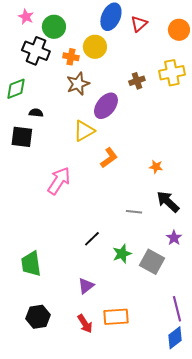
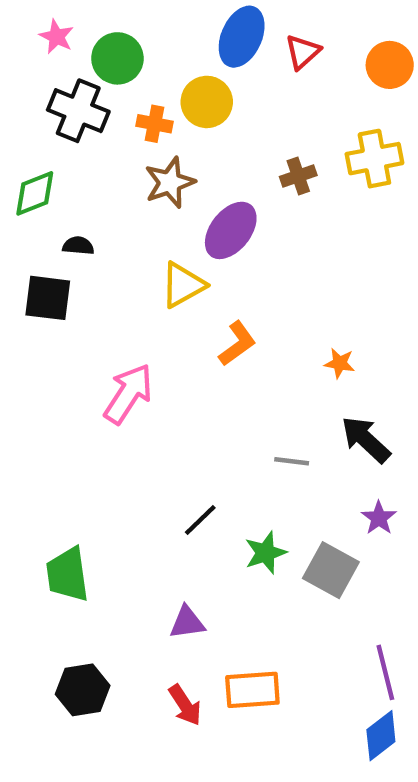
purple triangle: (86, 286) -> (187, 622), turned 30

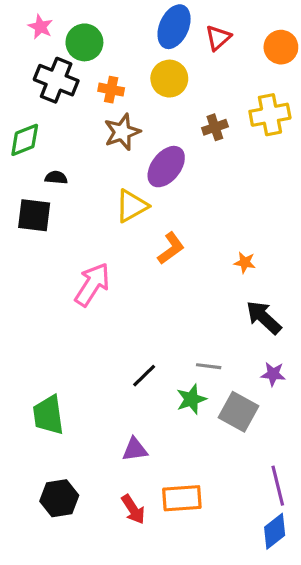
yellow circle: (207, 102) -> (169, 79), moved
gray line: (292, 461) -> (209, 366), moved
purple star: (379, 518) -> (273, 374), turned -30

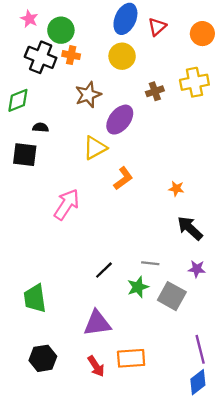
orange cross: (111, 90) -> (71, 55), moved
purple triangle: (135, 450) -> (97, 323), size x1.5

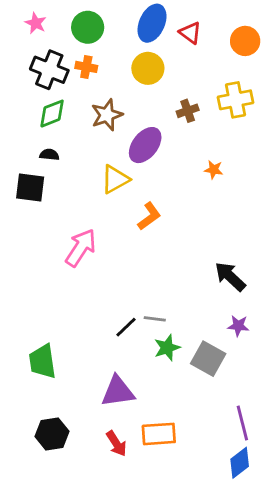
red triangle: (157, 27) -> (190, 33), turned -42
green circle: (61, 30) -> (88, 27), moved
green diamond: (18, 100) -> (52, 114), moved
orange star: (176, 189) -> (214, 170), moved
gray line: (150, 263) -> (155, 319), moved

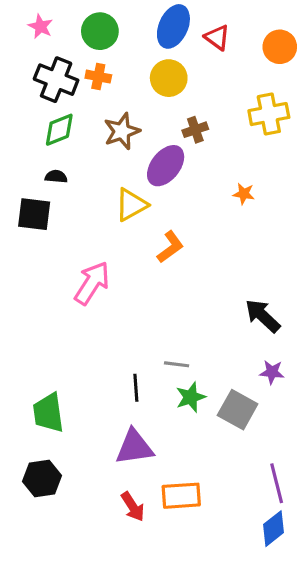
brown cross: (188, 111) -> (195, 130), moved
black line: (126, 327) -> (136, 388), moved, turned -50
black hexagon: (52, 434) -> (42, 478), moved

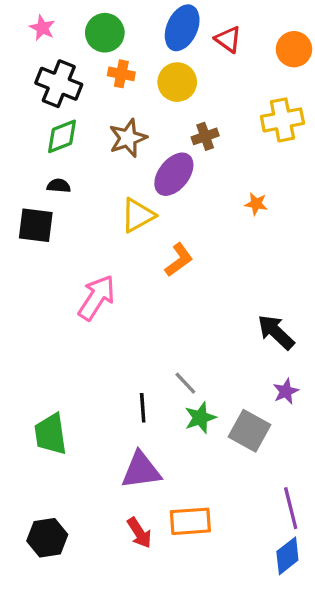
orange cross: (98, 77) -> (121, 74), moved
gray line: (177, 364) -> (185, 383), turned 40
purple star: (272, 372) -> (286, 391), turned -30
black hexagon: (42, 478) -> (47, 538), moved

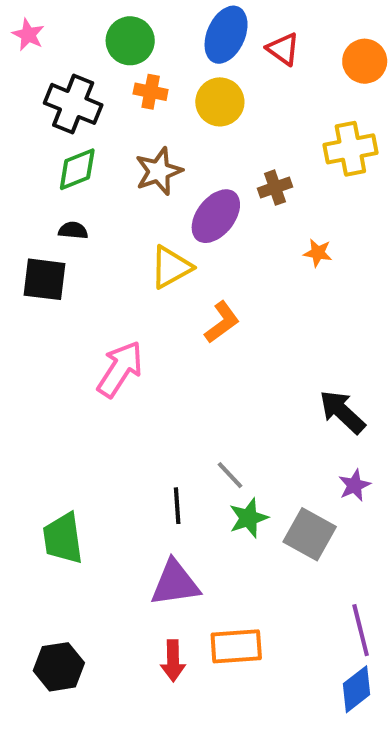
pink star: (42, 28) -> (28, 35), moved
brown cross: (205, 136) -> (275, 188), moved
red arrow: (139, 533) -> (173, 661), turned 32

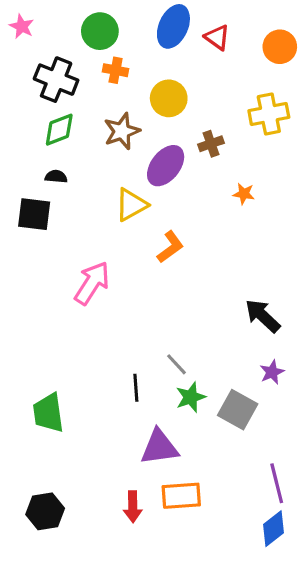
yellow circle: (220, 102) -> (169, 98), moved
purple triangle: (175, 583) -> (159, 447), moved

